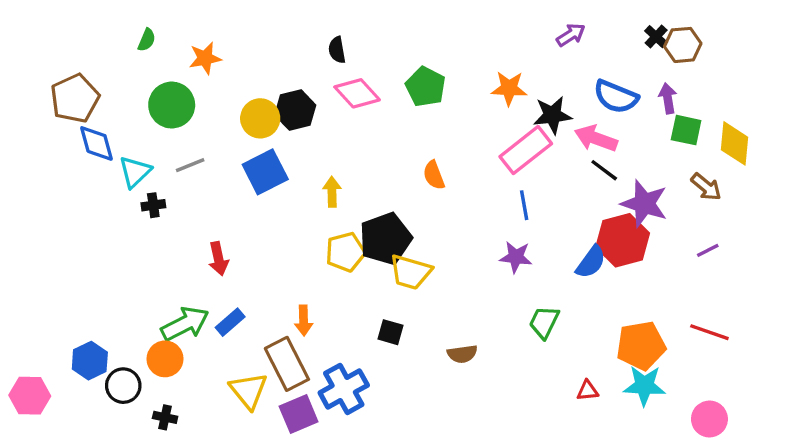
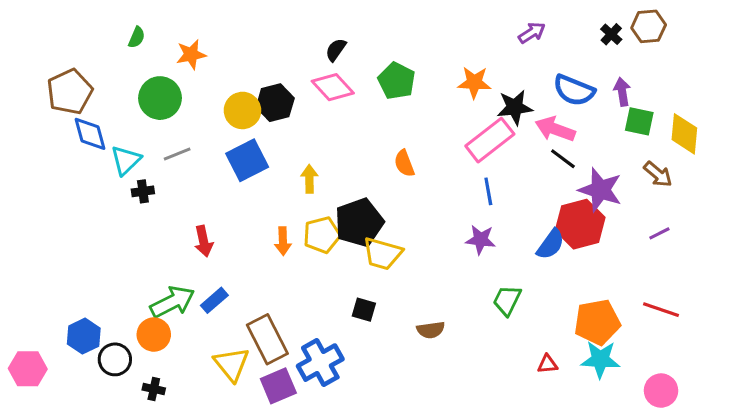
brown hexagon: (683, 45) -> (649, 26), moved
black semicircle: (337, 50) -> (336, 50), moved, turned 45
orange arrow: (304, 320) -> (283, 241), moved

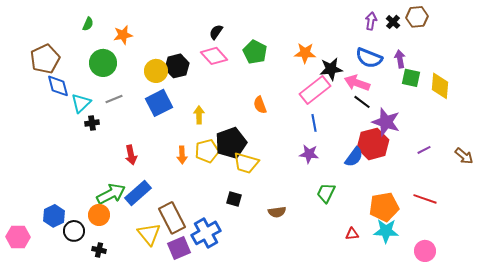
purple arrow: (532, 33) -> (371, 21), moved, turned -48
brown arrow: (658, 174) -> (464, 156), moved
blue rectangle: (214, 300) -> (138, 193), size x1.5

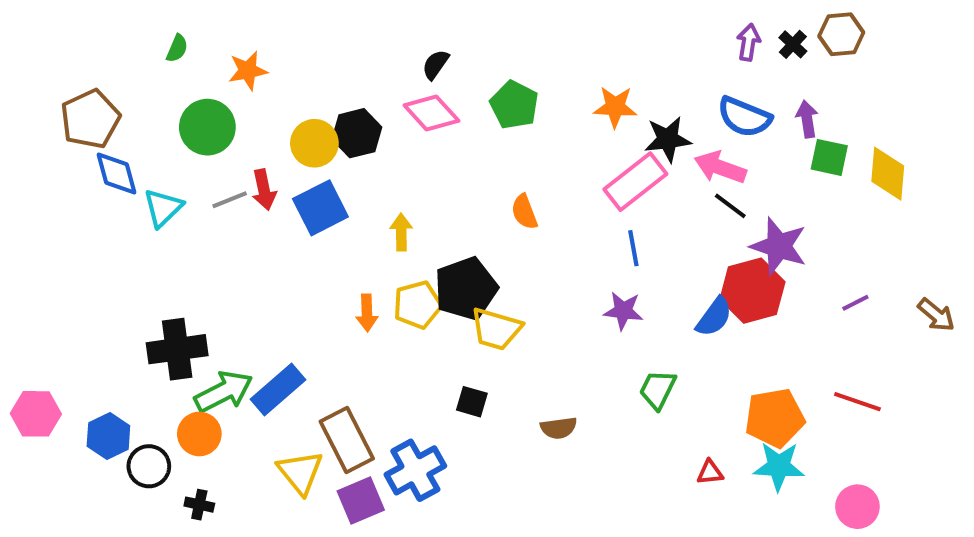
black cross: (92, 123) -> (177, 349), moved, size x2.0
red arrow: (131, 155) -> (264, 190), moved
pink hexagon: (18, 237) -> (36, 414), moved

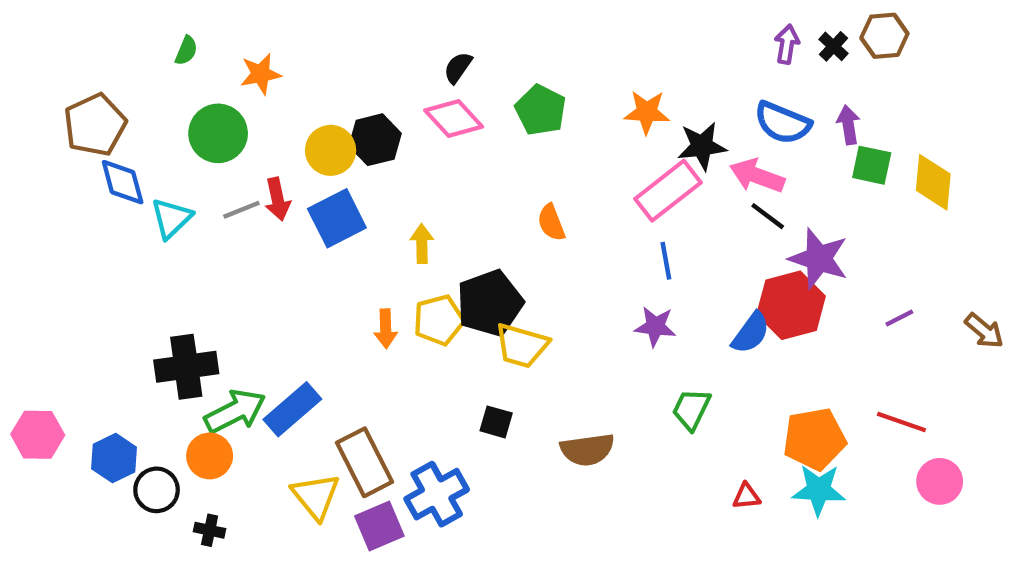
brown semicircle: (559, 428) -> (587, 450), size x1.4
pink circle: (857, 507) -> (940, 481), moved

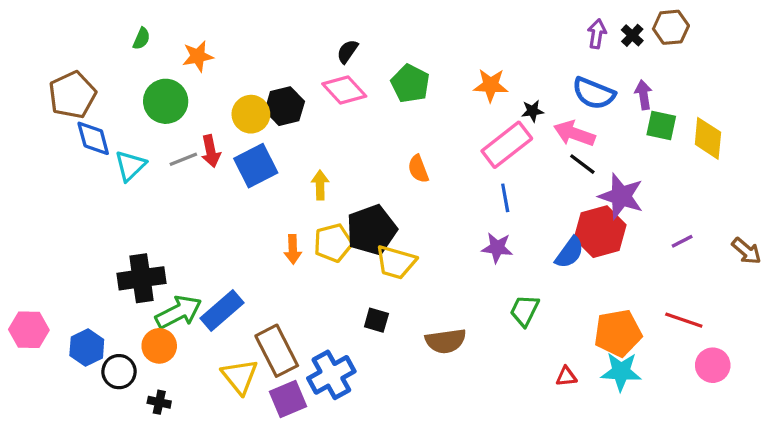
black star: (702, 146) -> (533, 111), size x0.6

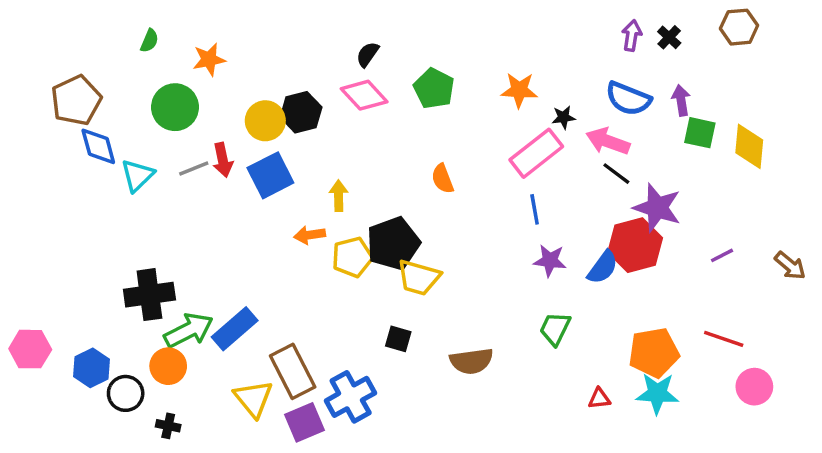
brown hexagon: (671, 27) -> (739, 27), moved
purple star: (497, 248) -> (550, 261), moved
orange arrow: (293, 249) -> (310, 235), moved, turned 84

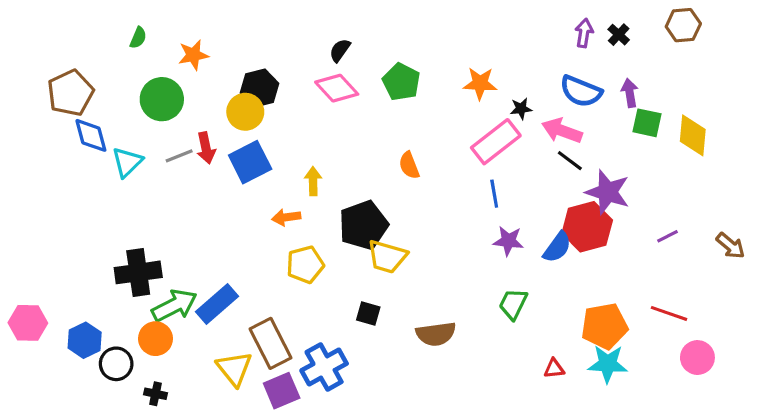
black hexagon: (301, 112) -> (259, 88), moved
yellow pentagon: (352, 257) -> (305, 265), moved

